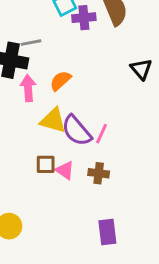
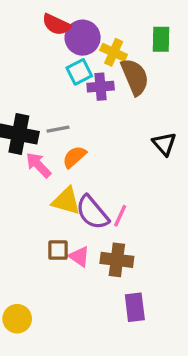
gray line: (31, 43) -> (58, 129), moved
pink arrow: (28, 88) -> (38, 165), turned -40
brown cross: (99, 173) -> (117, 260), size x1.4
purple rectangle: (107, 232) -> (135, 307), moved

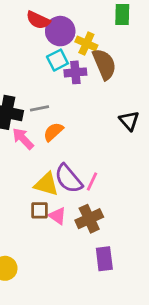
green rectangle: (161, 39) -> (122, 15), moved
yellow triangle: (66, 201) -> (46, 184), moved
brown cross: (117, 260) -> (89, 219), turned -32

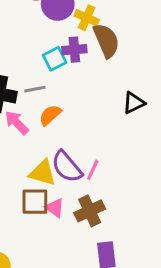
cyan square: (57, 60) -> (55, 59), moved
black triangle: (129, 121) -> (134, 103), turned 45
brown square: (40, 210) -> (35, 202), size x1.4

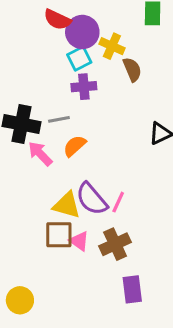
brown semicircle: (106, 41) -> (132, 69), size x0.7
purple cross: (74, 50) -> (84, 87), moved
cyan square: (55, 59) -> (79, 59), moved

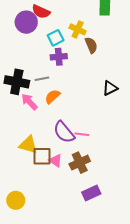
purple circle: (82, 32) -> (26, 22), moved
pink line: (118, 202) -> (82, 134), turned 72
yellow triangle: (67, 205) -> (28, 145), moved
purple rectangle: (132, 289) -> (91, 193), turned 72

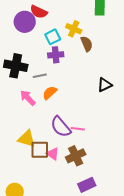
black cross: (17, 82) -> (16, 66), moved

